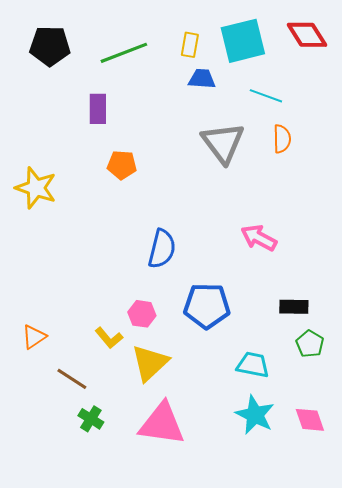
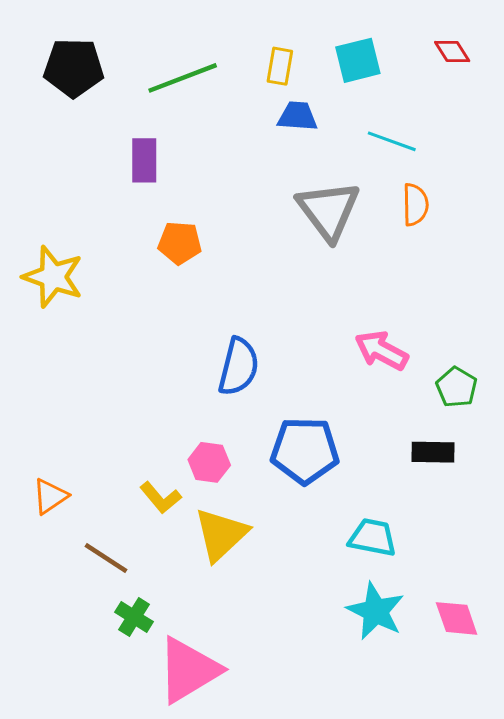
red diamond: (307, 35) -> (452, 51), size x0.6
cyan square: (243, 41) -> (358, 60), size x0.7
green pentagon: (310, 344) -> (457, 387), moved
pink triangle: (162, 424) -> (189, 670), moved, turned -39

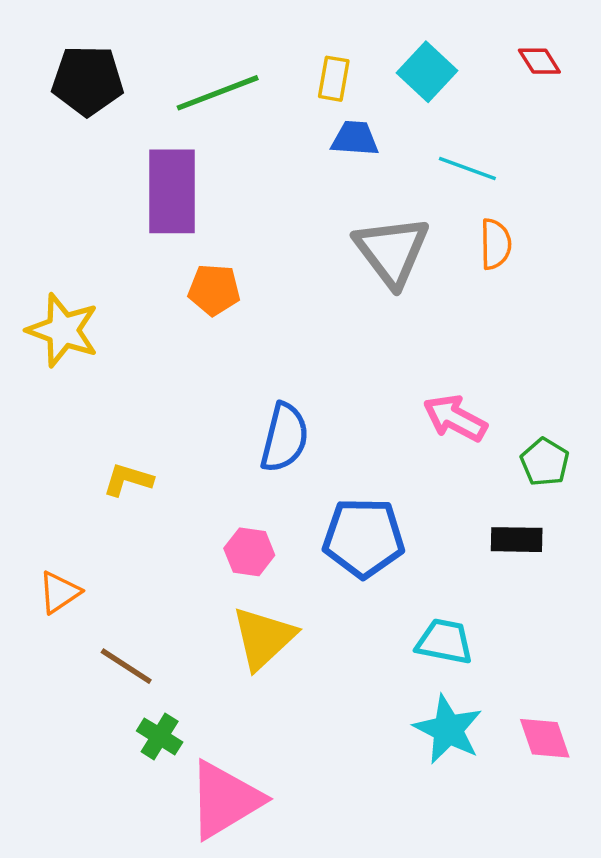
cyan square: (358, 60) -> (427, 72), turned -33
purple rectangle: (144, 160) -> (172, 191), size x1.6
yellow L-shape: (161, 498) -> (128, 480), moved, turned 147

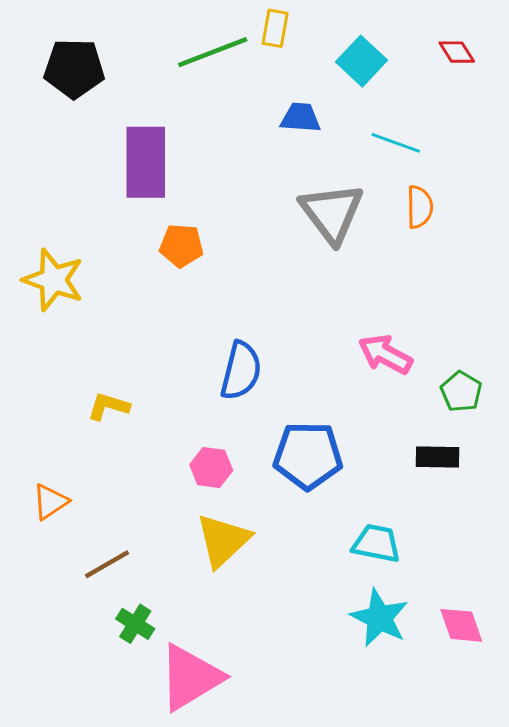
yellow rectangle: (334, 79) -> (275, 28), moved
green line: (218, 93) -> (213, 52), moved
brown line: (126, 666) -> (107, 564), turned -63

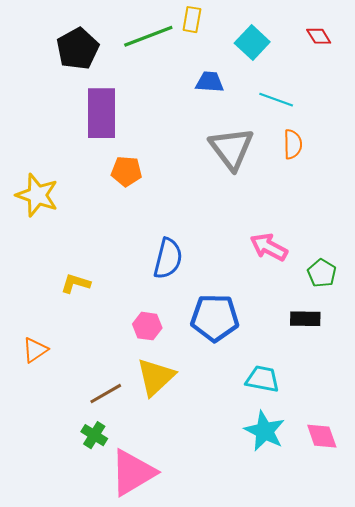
black pentagon: (74, 68) -> (78, 49), moved, turned -30
brown line: (107, 564) -> (106, 394), moved

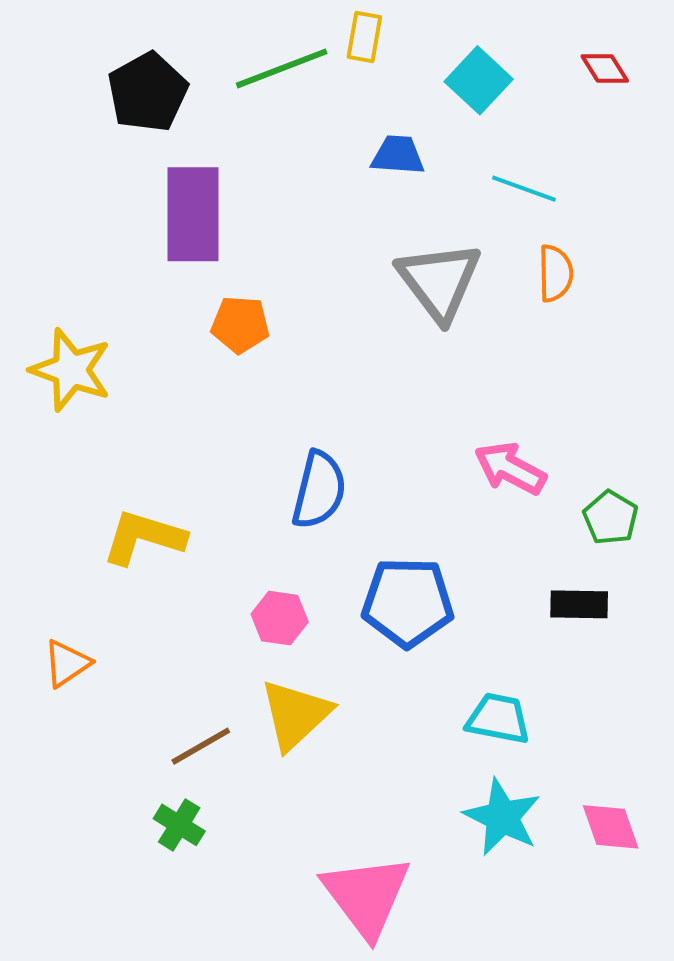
yellow L-shape: (76, 283) -> (144, 537), size x1.5
pink triangle: (133, 473) -> (366, 896), moved, turned -36

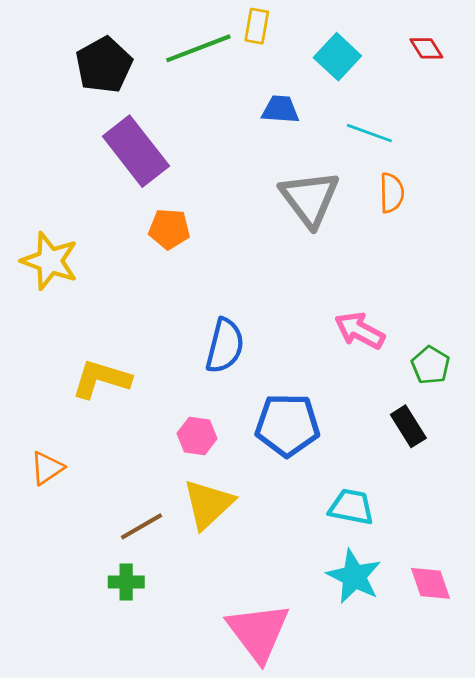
purple rectangle: (193, 214) -> (136, 151), turned -38
black rectangle: (579, 604) -> (408, 426), turned 57
green cross: (179, 825) -> (126, 582), turned -32

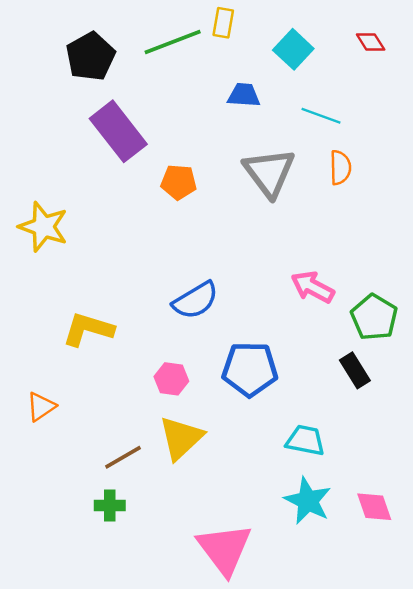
orange pentagon: (169, 229) -> (179, 182), moved
blue semicircle: (225, 346) -> (196, 300), turned 45
green pentagon: (431, 365) -> (374, 317), size x1.4

